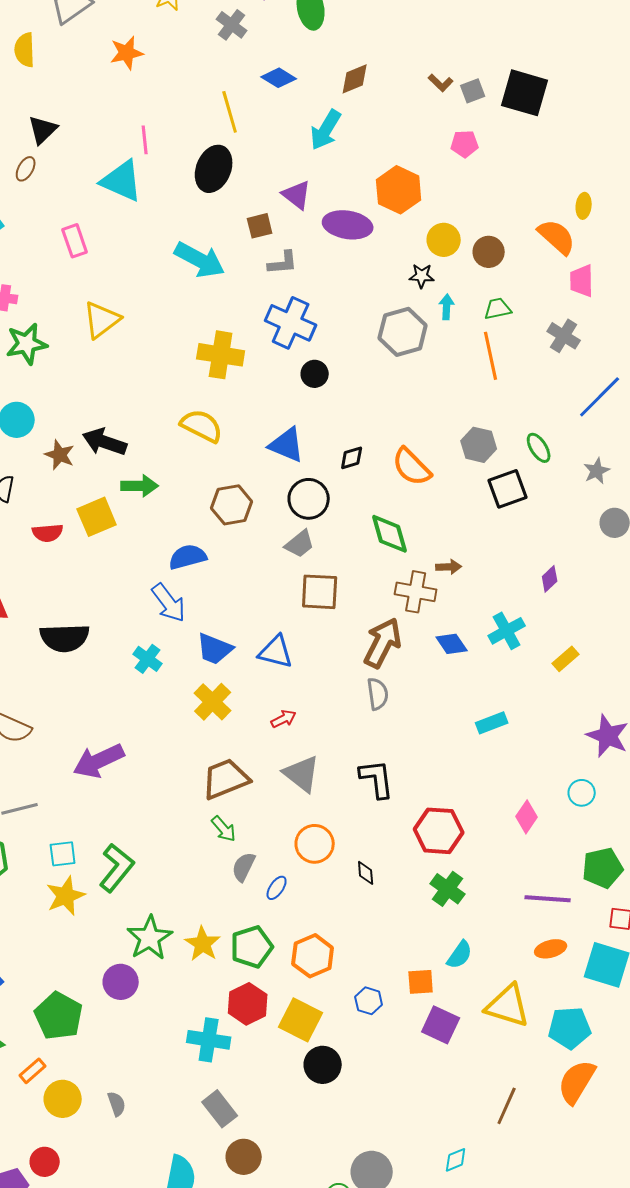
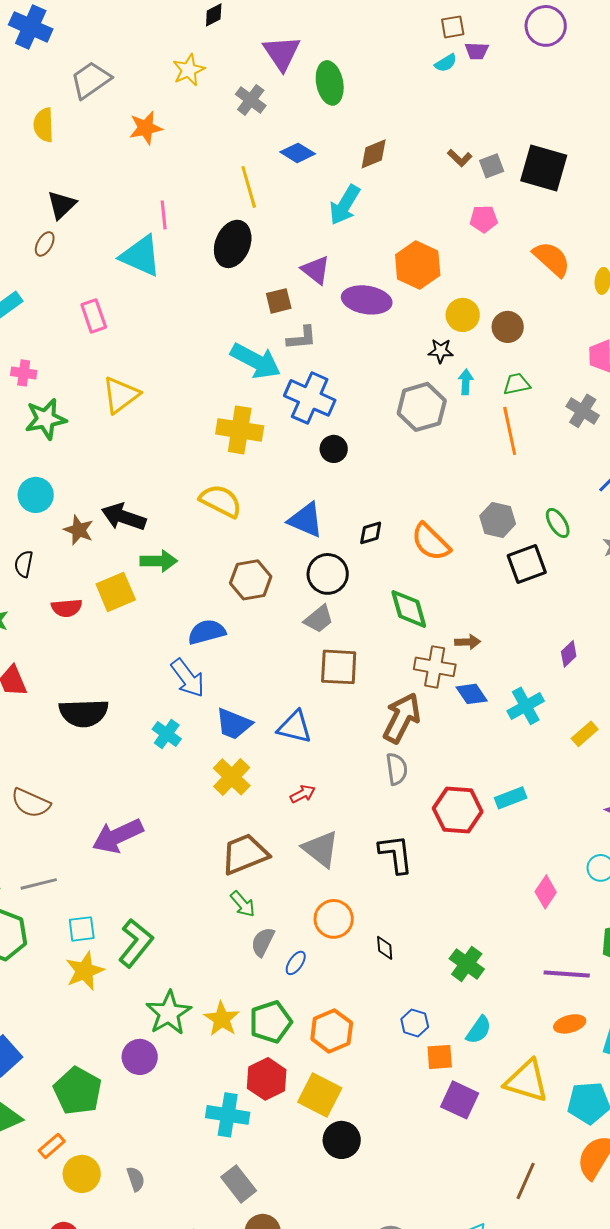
orange semicircle: (557, 237) -> (552, 259), moved
cyan arrow: (200, 260) -> (256, 361), moved
blue diamond: (452, 644) -> (472, 694), moved
red hexagon: (439, 831) -> (458, 810), moved
blue hexagon: (369, 1001) -> (415, 1023), moved

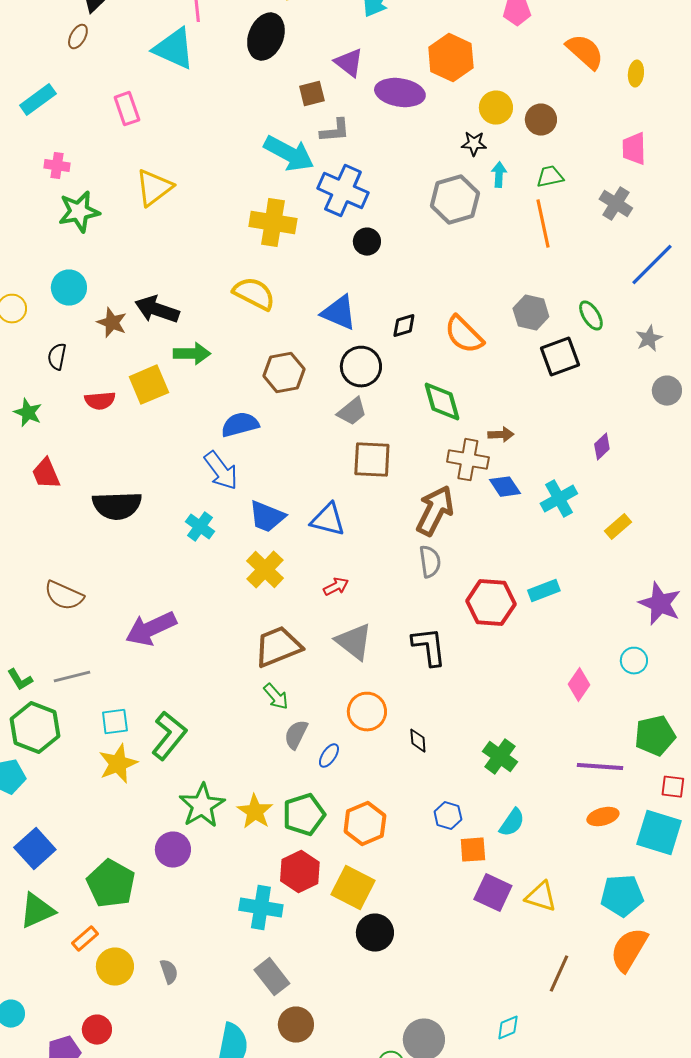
yellow triangle: (527, 1081) -> (541, 897), moved, size x0.7

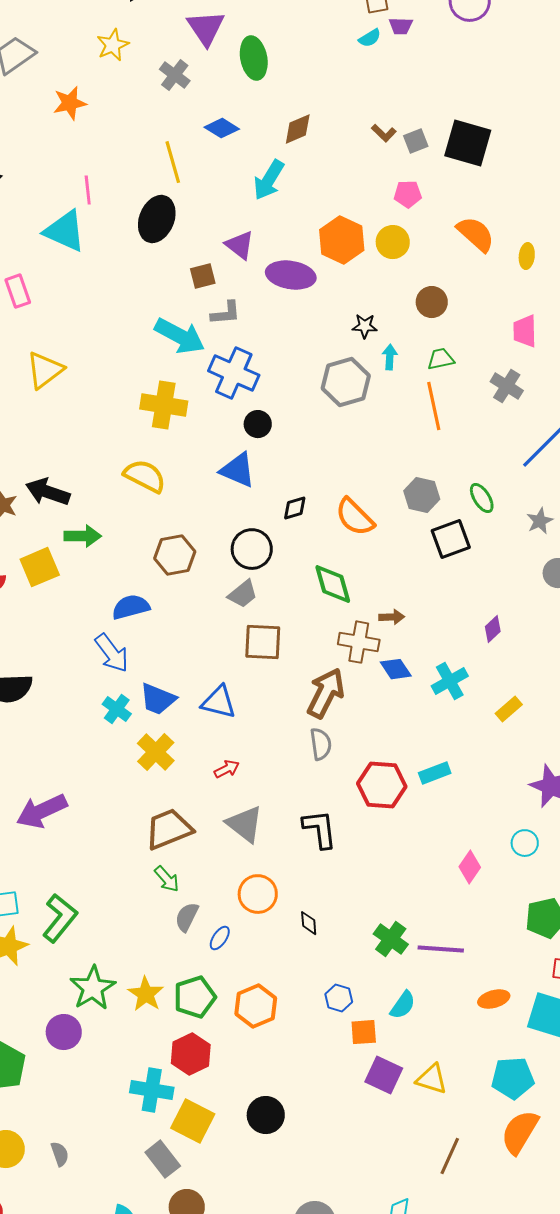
yellow circle: (496, 108) -> (393, 242), moved
blue triangle: (339, 313) -> (238, 470), moved
cyan cross: (200, 527) -> (117, 709), moved
purple line: (600, 767) -> (441, 949), moved
yellow square: (353, 888) -> (193, 1121), moved

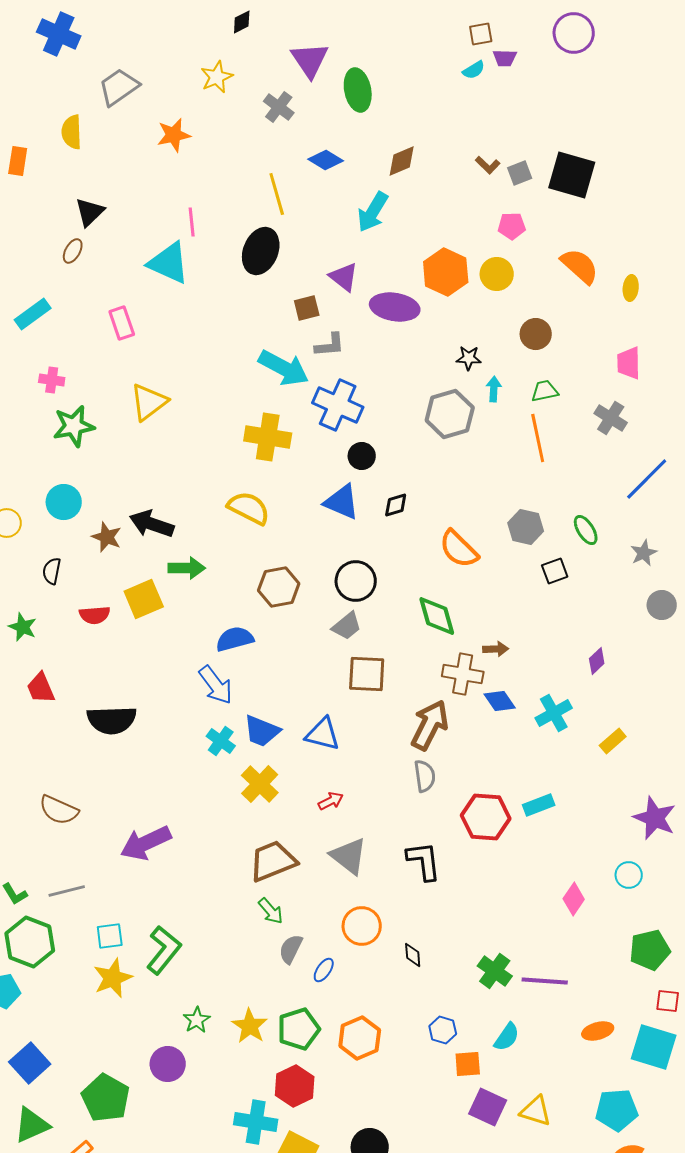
black diamond: (295, 508) -> (396, 505), moved
black square: (451, 539) -> (555, 571), size x0.7
green star: (93, 988) -> (197, 1020), size x0.6

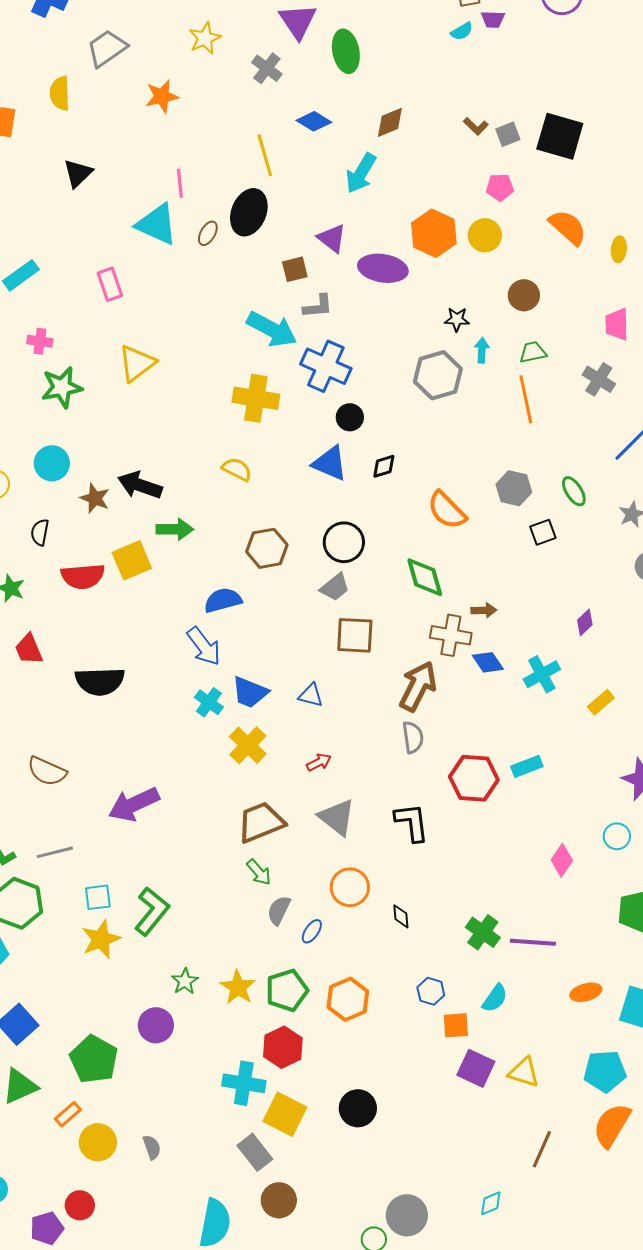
brown ellipse: (73, 251) -> (208, 233), moved
yellow semicircle: (249, 508) -> (237, 469), size x0.7
red semicircle: (95, 615) -> (83, 576), size x1.4
blue triangle: (323, 734) -> (311, 695), size x0.7

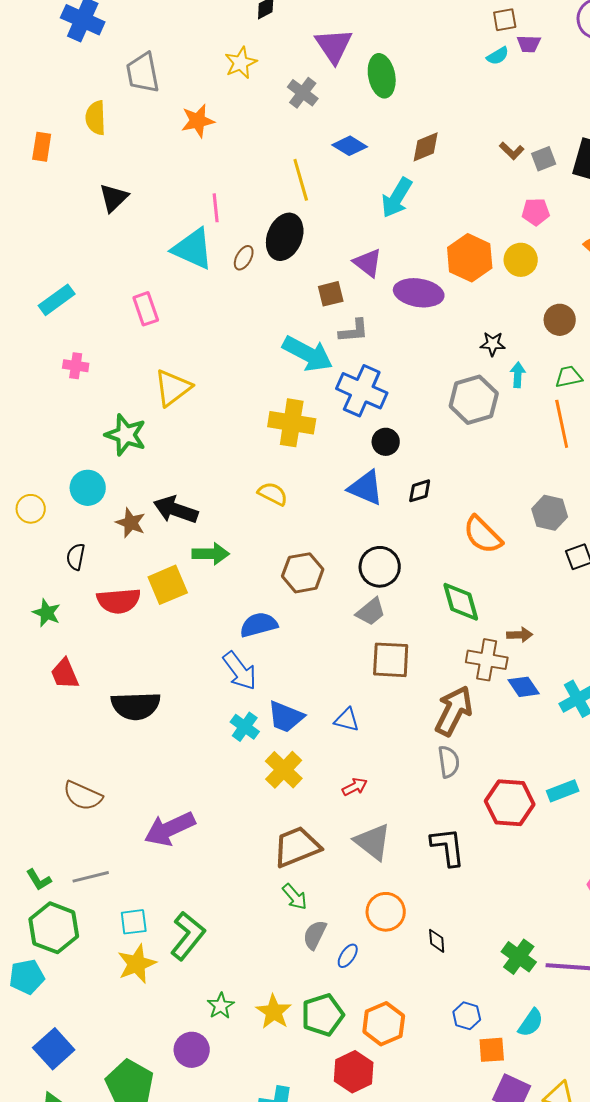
gray trapezoid: (107, 48) -> (143, 73), turned -66
green star: (62, 387) -> (126, 435), moved, turned 30
red hexagon: (283, 1047) -> (354, 1072), moved

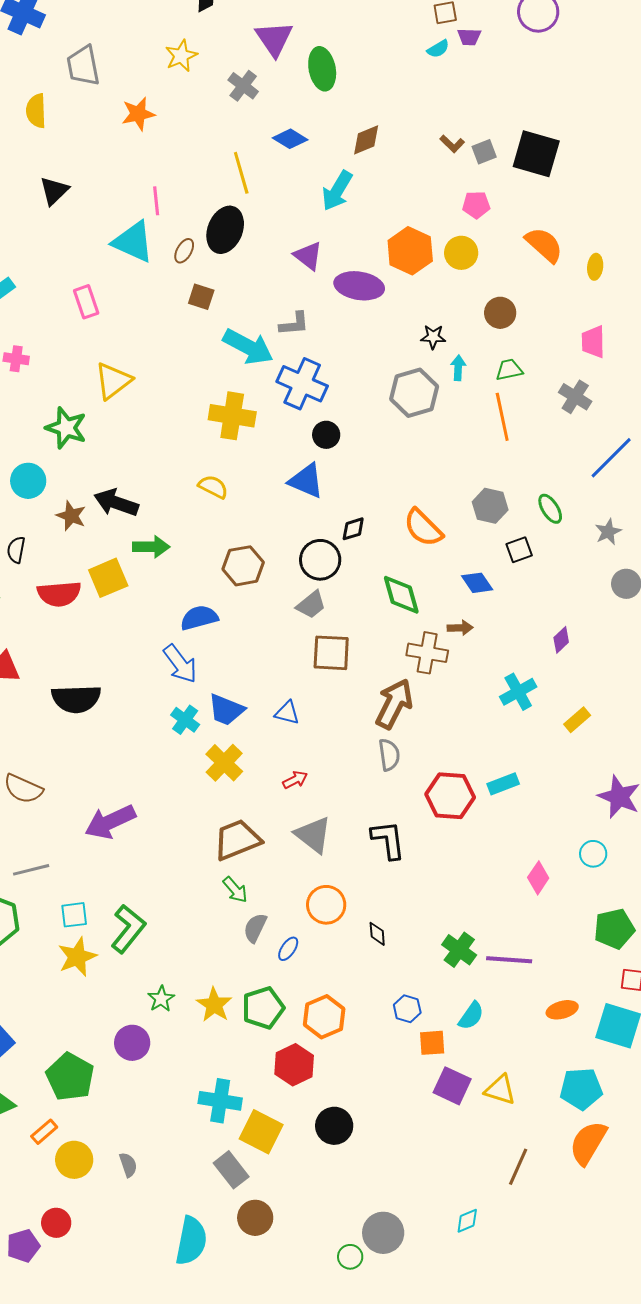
brown square: (331, 294) -> (201, 297), moved, turned 32
black diamond: (420, 491) -> (353, 529), moved
blue diamond: (524, 687) -> (477, 583), moved

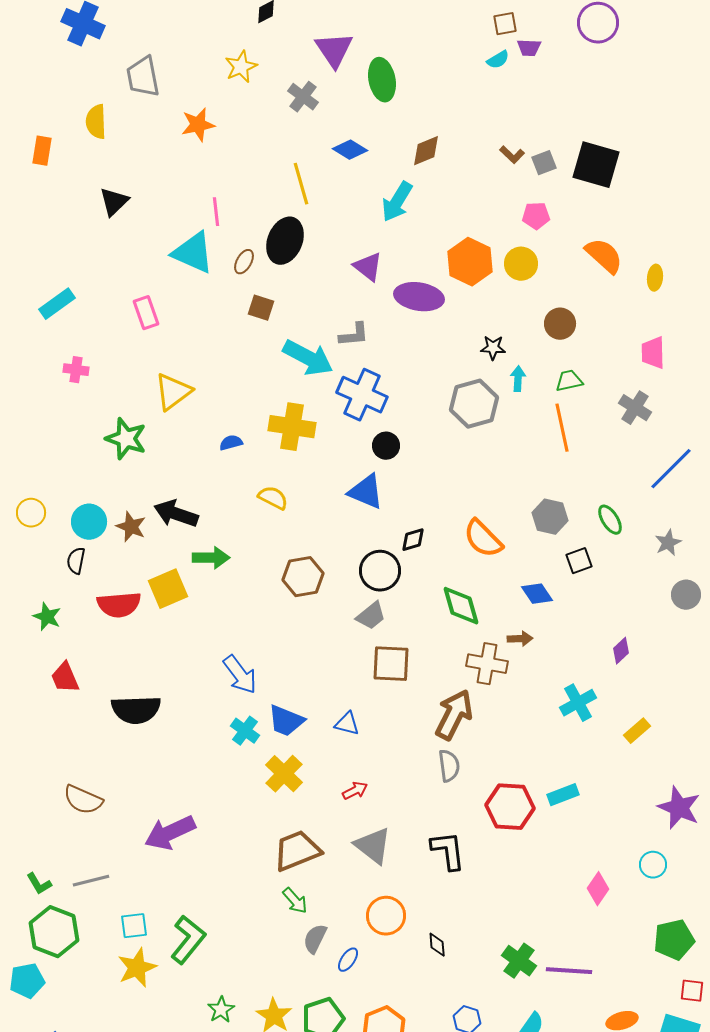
cyan circle: (28, 481) -> (89, 522), moved
blue semicircle: (199, 618) -> (231, 443), moved, size x0.6

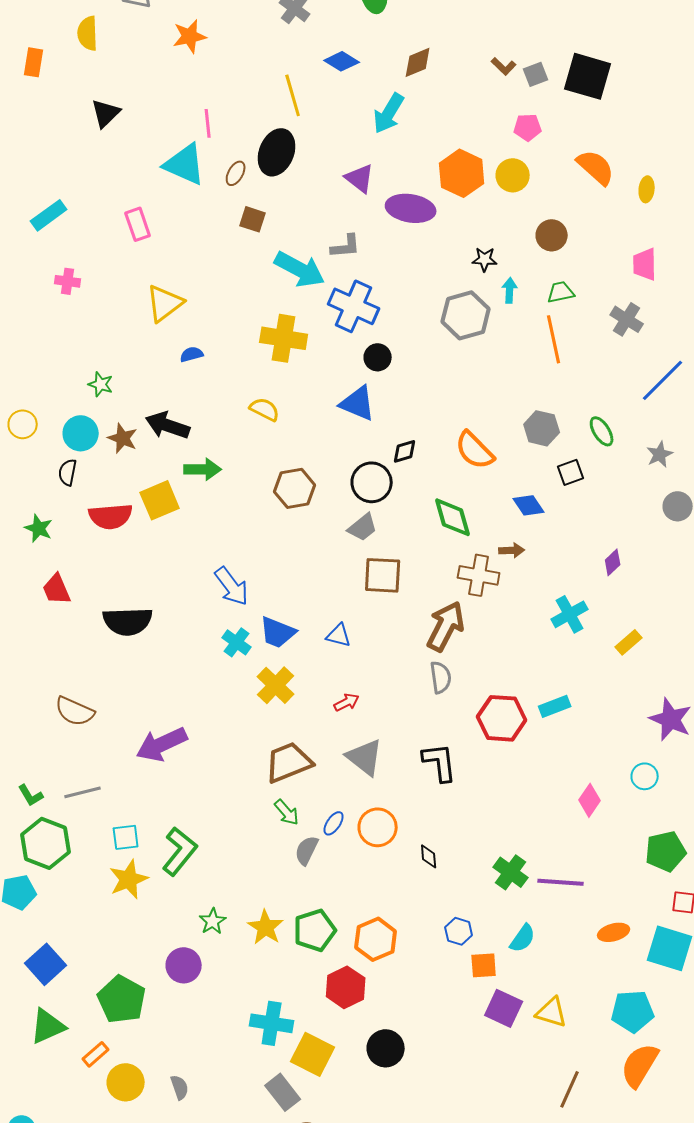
green star: (126, 439) -> (101, 384), moved, size x0.6
blue semicircle: (231, 443) -> (192, 354), moved
blue ellipse: (348, 960) -> (334, 823), moved

